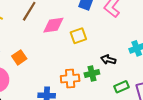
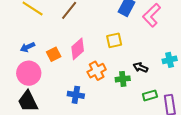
pink diamond: (53, 25) -> (78, 49), moved, turned -40
orange cross: (70, 79) -> (97, 71), moved, turned -30

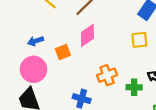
yellow square: (114, 40) -> (139, 40), moved
pink diamond: (78, 49) -> (87, 35), moved

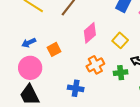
pink diamond: (87, 35) -> (90, 33), moved
yellow square: (139, 40) -> (120, 40), moved, turned -35

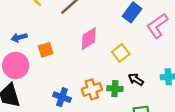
orange cross: (95, 65) -> (92, 89), moved

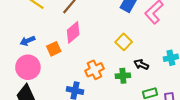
pink diamond: (89, 39) -> (73, 32), moved
orange cross: (92, 89) -> (94, 70), moved

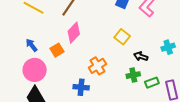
blue arrow: (27, 41) -> (32, 45), turned 80
green cross: (123, 76) -> (133, 75), moved

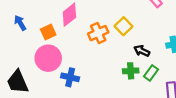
orange cross: (97, 66) -> (98, 33), moved
pink circle: (35, 70) -> (48, 58), moved
green rectangle: (152, 83) -> (151, 73), moved, turned -40

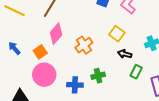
yellow square: (124, 26) -> (117, 34), moved
green cross: (131, 71) -> (98, 76), moved
blue cross: (70, 77) -> (75, 85), moved

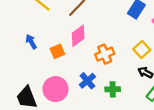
pink circle: (44, 75) -> (55, 89), moved
blue cross: (75, 85) -> (87, 81), moved, turned 35

